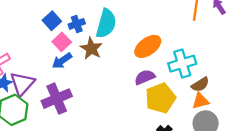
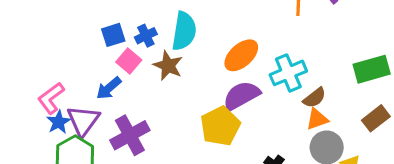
blue square: (52, 21) -> (113, 35), turned 30
blue arrow: (62, 61) -> (109, 88), moved
purple semicircle: (145, 77) -> (241, 96), size x1.4
yellow pentagon: (160, 98) -> (220, 126), moved

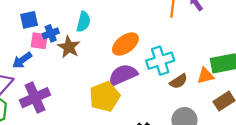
cyan semicircle: (184, 31) -> (83, 22), size x0.7
blue cross: (146, 36) -> (51, 33), moved
pink square: (129, 61) -> (39, 41), turned -36
orange triangle: (317, 119) -> (205, 76), moved

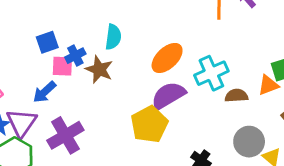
brown semicircle: (179, 81) -> (236, 96), turned -144

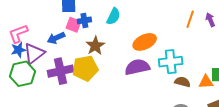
brown star: (99, 69) -> (95, 46), moved
yellow pentagon: (149, 124) -> (85, 68), moved

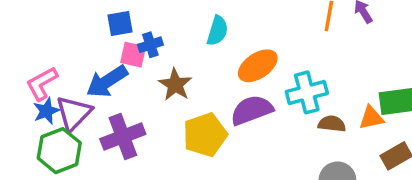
cyan semicircle: (113, 16) -> (217, 31), moved
blue arrow: (56, 38) -> (107, 81), size x1.4
yellow pentagon: (85, 68) -> (205, 135), moved

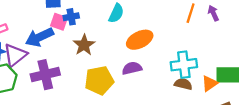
cyan cross: (307, 92) -> (184, 65), moved
purple semicircle: (252, 110) -> (132, 68), size x0.7
orange triangle: (371, 118) -> (210, 83), turned -30

